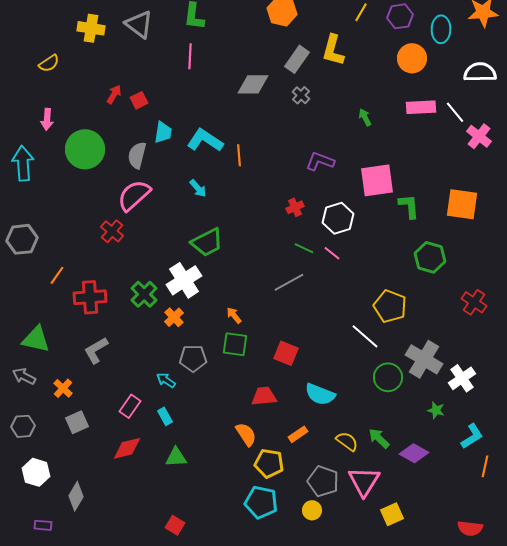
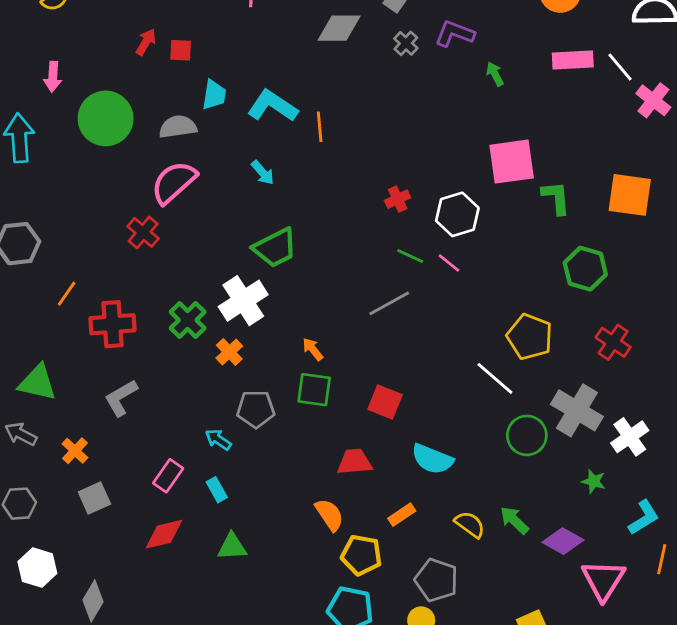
red square: (139, 100) -> (181, 50), turned 30
gray semicircle: (137, 155) -> (178, 127), turned 68
purple L-shape: (320, 161) -> (455, 34), moved
red cross: (474, 302) -> (613, 342), moved
pink triangle: (364, 481) -> (603, 580), moved

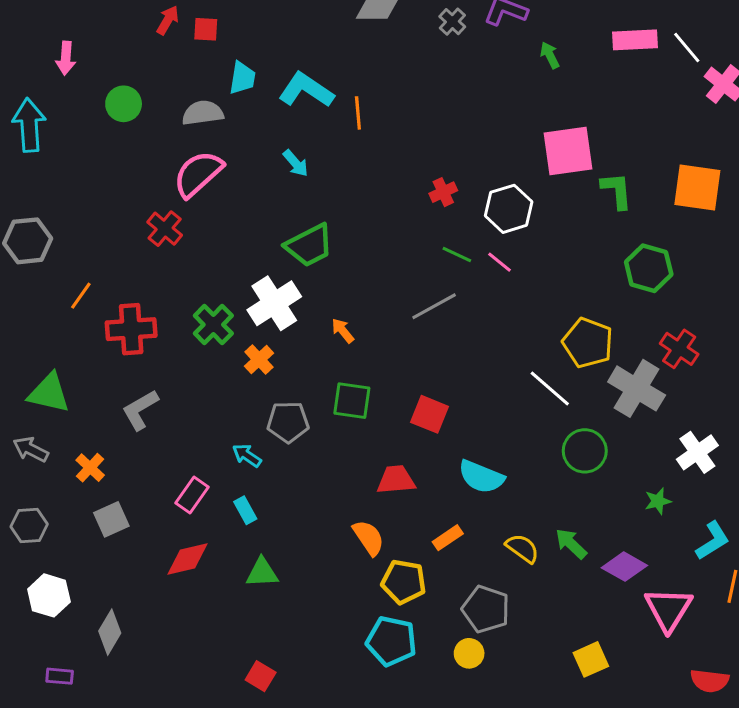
green circle: (106, 118) -> (124, 104), size x0.6
orange arrow: (313, 349) -> (343, 331), moved
gray cross: (577, 410) -> (637, 388), moved
green star: (594, 481) -> (658, 501), turned -30

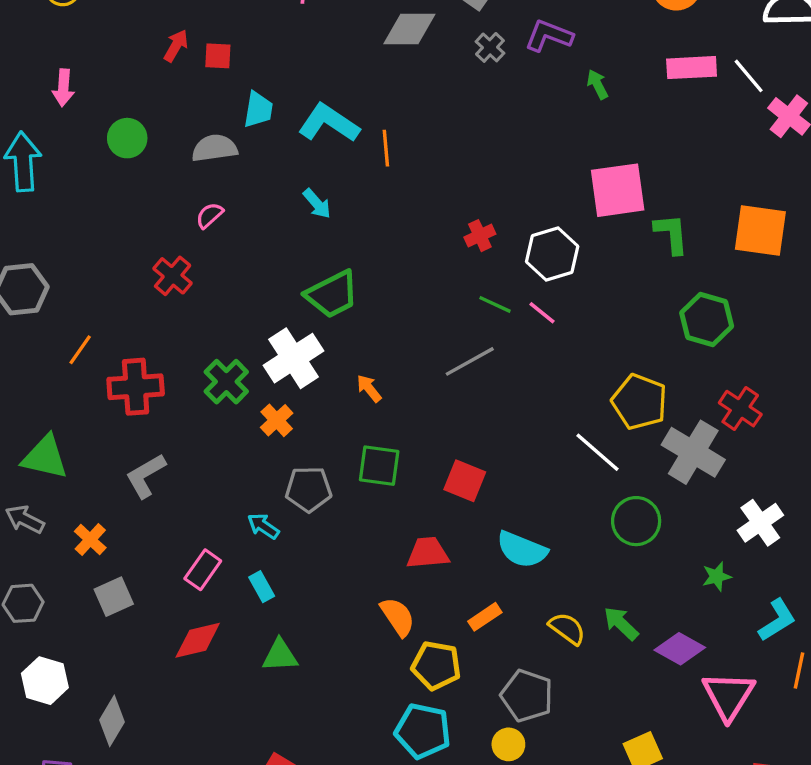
pink semicircle: (198, 174) -> (209, 215), size x0.5

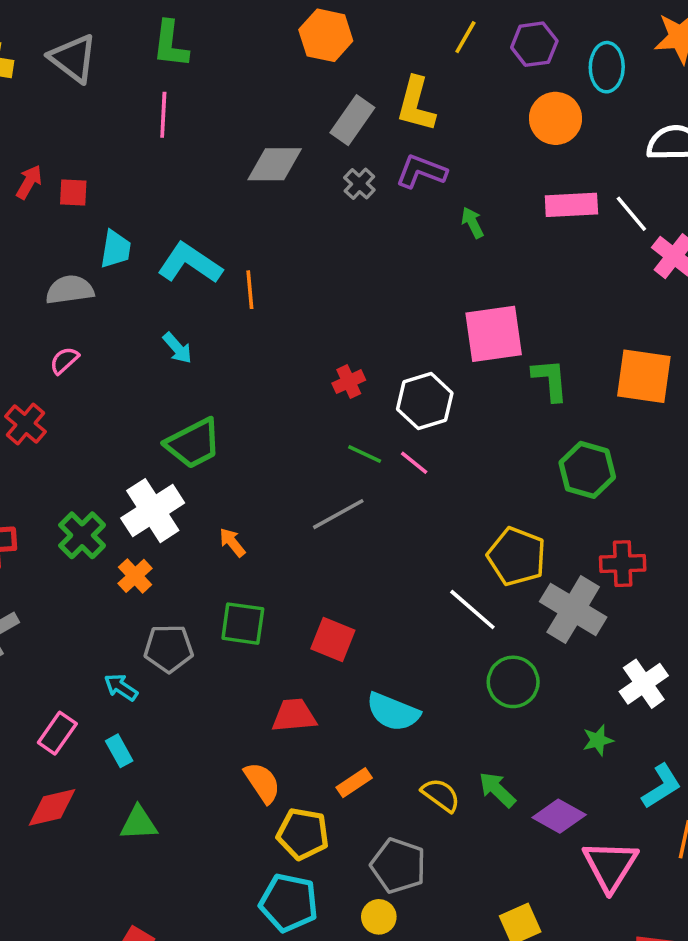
red cross: (740, 409) -> (623, 564), turned -36

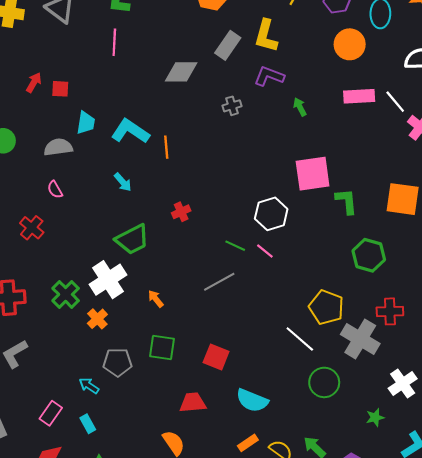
gray cross: (359, 184) -> (232, 106), moved, turned 30
pink semicircle: (64, 360) -> (55, 190), turned -78
red cross: (349, 382) -> (181, 212), moved
orange rectangle: (354, 783) -> (248, 443), moved

